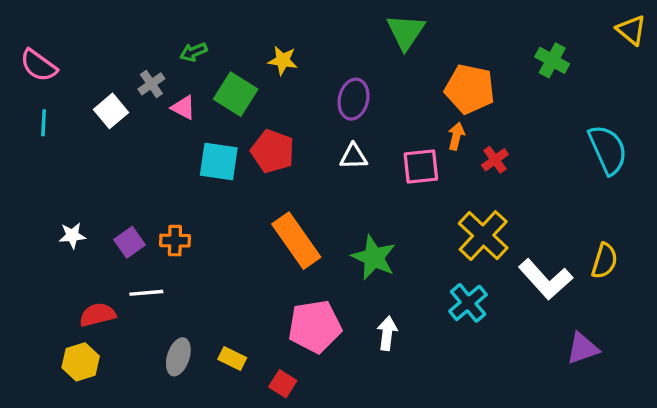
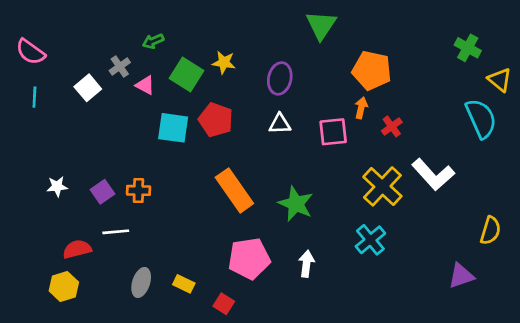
yellow triangle: (631, 30) -> (500, 80), moved
yellow star: (283, 60) -> (224, 62), moved
green cross: (552, 60) -> (468, 48), moved
yellow semicircle: (604, 261) -> (490, 230), moved
white L-shape: (545, 279) -> (433, 174), moved

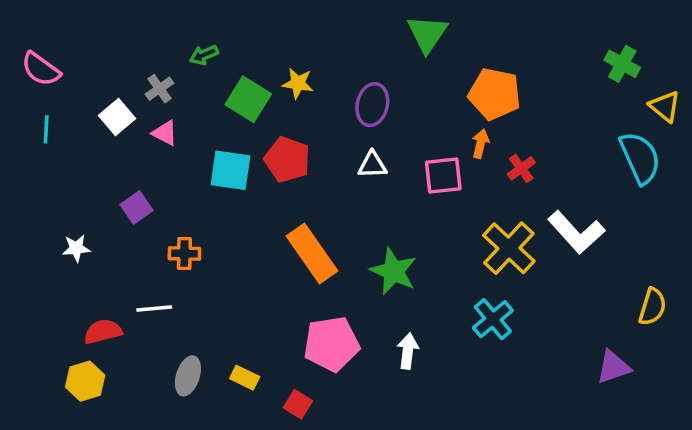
pink triangle: (145, 85) -> (165, 133), moved
purple square: (102, 192) -> (137, 207), moved

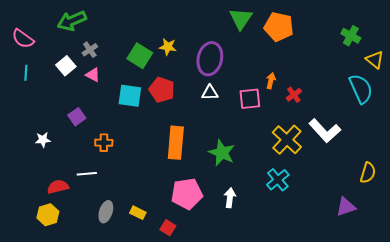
green arrow: (204, 55) -> (72, 21), moved, size x1.8
orange pentagon: (495, 94) -> (279, 27), moved
purple ellipse: (372, 105) -> (210, 59), size x1.4
orange rectangle: (312, 254) -> (176, 143), turned 40

